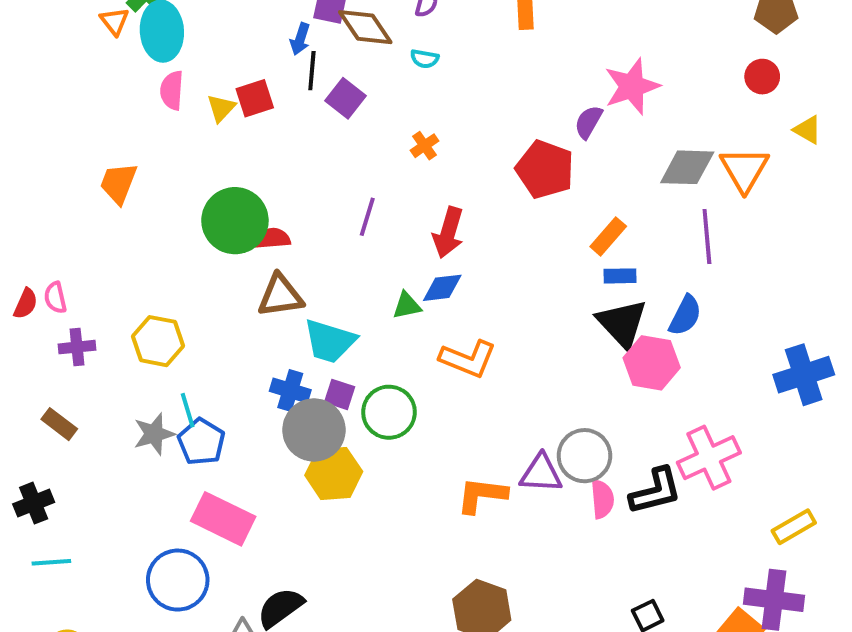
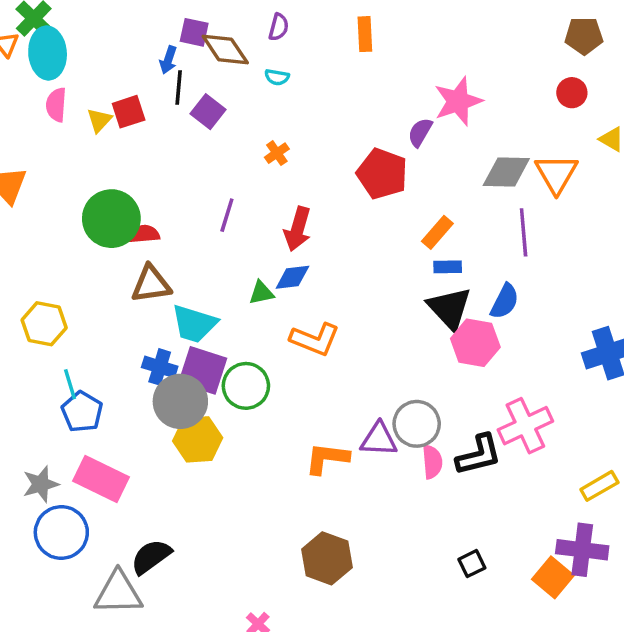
purple square: (340, 394) -> (203, 370), size x1.8
gray star: (154, 434) -> (41, 484), moved

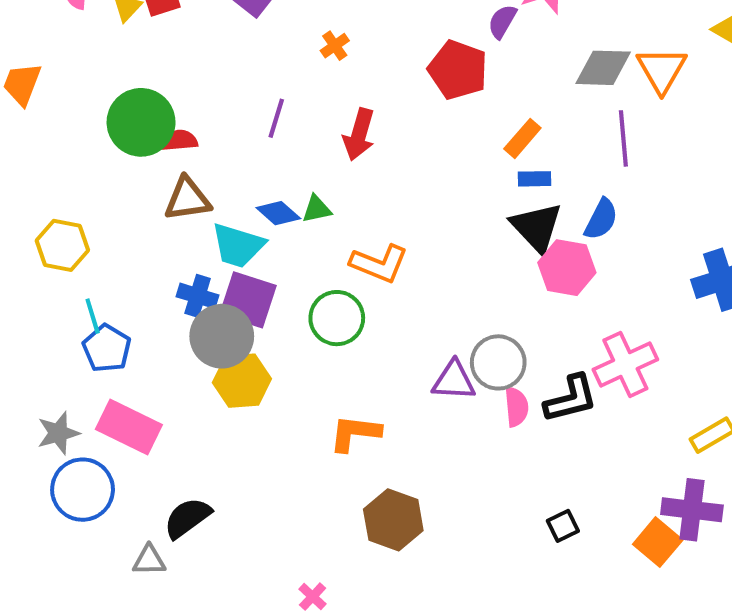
blue diamond: (292, 277) -> (278, 213), moved, turned 48
green circle: (246, 386) -> (337, 318), moved
orange L-shape: (327, 458) -> (355, 433), moved
gray triangle: (118, 593) -> (149, 560), size x0.6

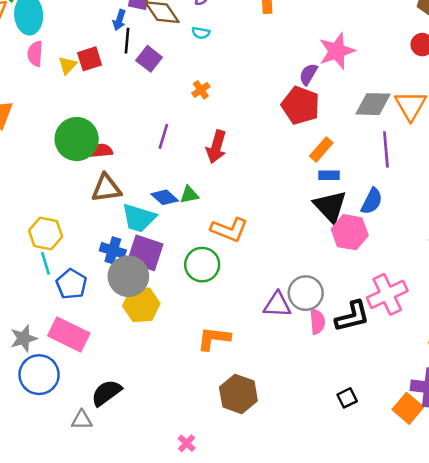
red pentagon: (458, 70) -> (301, 105), moved
yellow hexagon: (62, 245) -> (46, 234), moved
blue pentagon: (107, 348) -> (71, 284), moved

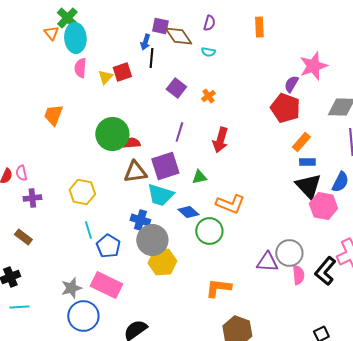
purple square: (149, 59) -> (176, 88), moved
blue diamond: (165, 197) -> (188, 212), moved
yellow hexagon: (46, 234) -> (82, 192), moved
purple square: (145, 253) -> (165, 166), moved, turned -36
black L-shape: (352, 316) -> (325, 271), turned 144

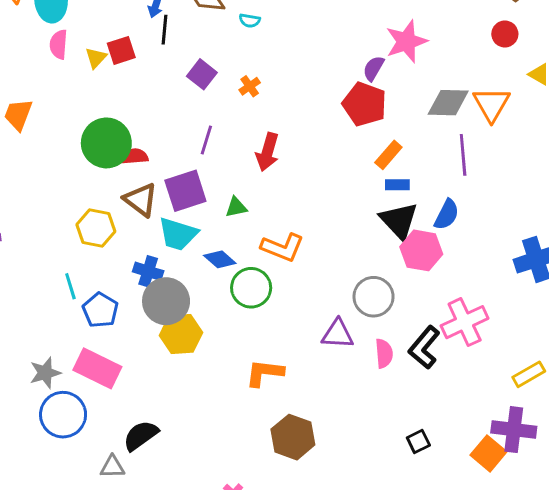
brown triangle: (135, 172) -> (141, 200), turned 45
yellow hexagon: (82, 192) -> (96, 228), moved
gray circle: (289, 253) -> (374, 297), moved

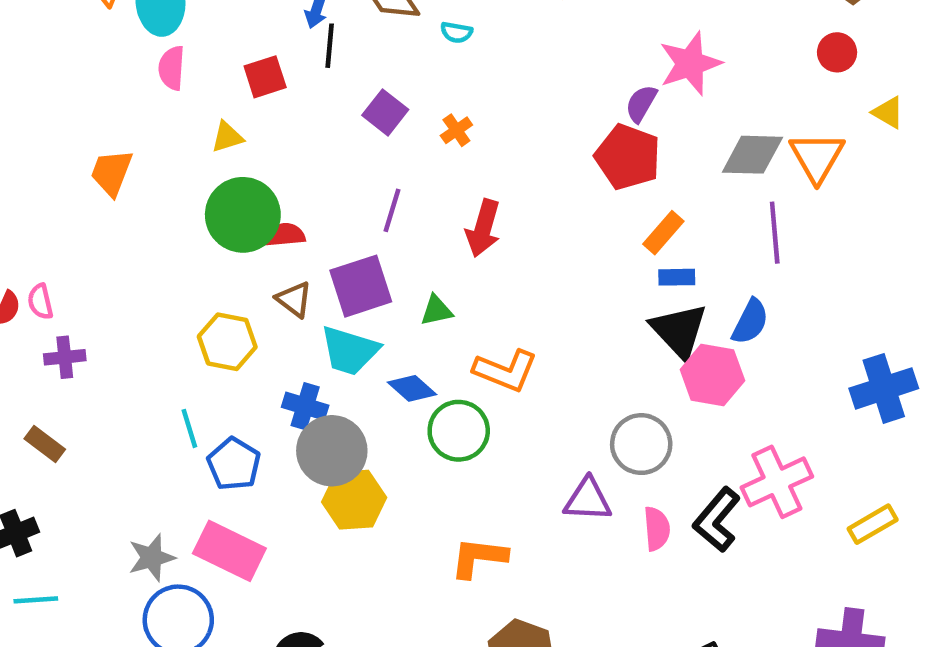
yellow triangle: (96, 58) -> (227, 137), moved, turned 30
brown triangle: (141, 200) -> (294, 299), size x0.7
yellow rectangle: (529, 374) -> (873, 524), moved

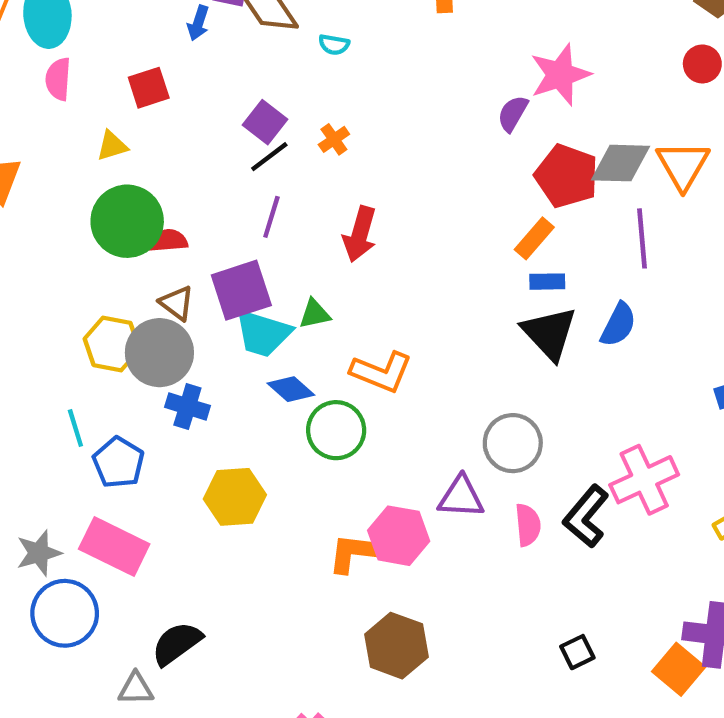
black line: (330, 46) -> (269, 157), moved, turned 48
red pentagon: (628, 157) -> (567, 176), moved
cyan trapezoid: (350, 351) -> (263, 333), moved
pink hexagon: (712, 375) -> (399, 536), moved
gray circle: (332, 451) -> (159, 353), moved

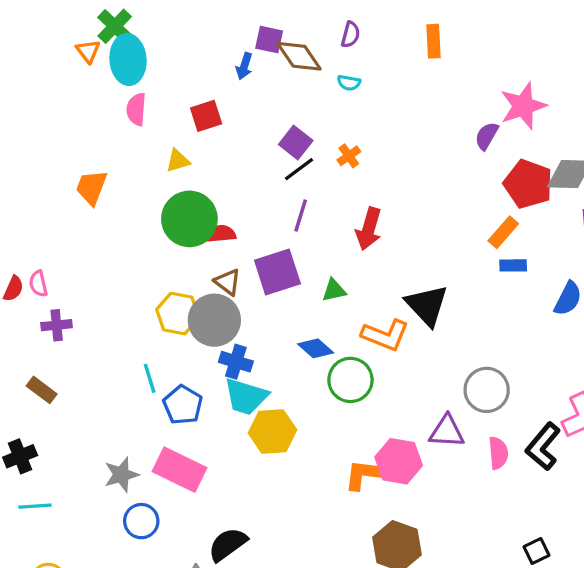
cyan trapezoid: (263, 333) -> (246, 397), moved
black triangle: (549, 333) -> (427, 305), moved
blue circle: (65, 613) -> (141, 521), size x0.7

